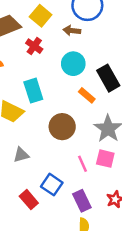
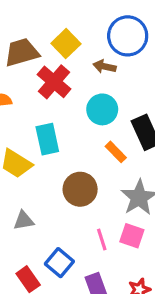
red cross: (34, 46) -> (54, 82), size x1.5

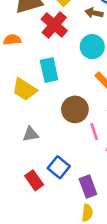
pink line: (102, 240) -> (94, 131), moved

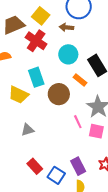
brown circle: (75, 109) -> (59, 94), moved
blue square: (59, 167) -> (56, 175), moved

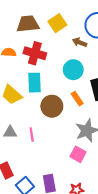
red cross: (36, 41) -> (35, 53), moved, turned -35
pink line: (78, 122) -> (32, 135), moved

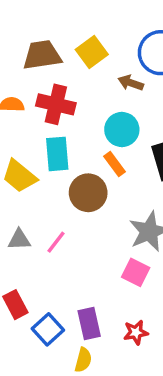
orange rectangle: (77, 99) -> (114, 164), moved
pink line: (32, 135) -> (56, 242), turned 48

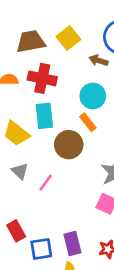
gray triangle: (19, 240) -> (20, 171), moved, turned 48
blue square: (48, 329) -> (41, 249), turned 35

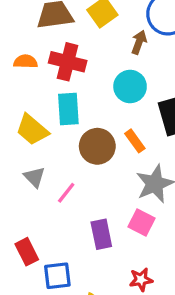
brown arrow: (98, 60) -> (139, 42), turned 90
orange rectangle: (88, 122) -> (135, 141), moved
purple rectangle: (72, 244) -> (101, 234), moved

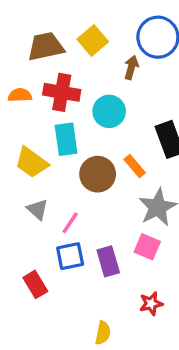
cyan circle: (130, 87) -> (109, 111), moved
blue square: (57, 276) -> (70, 256), moved

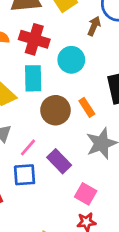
pink square: (147, 247) -> (86, 194), moved
purple rectangle: (108, 261) -> (59, 161), moved, turned -35

